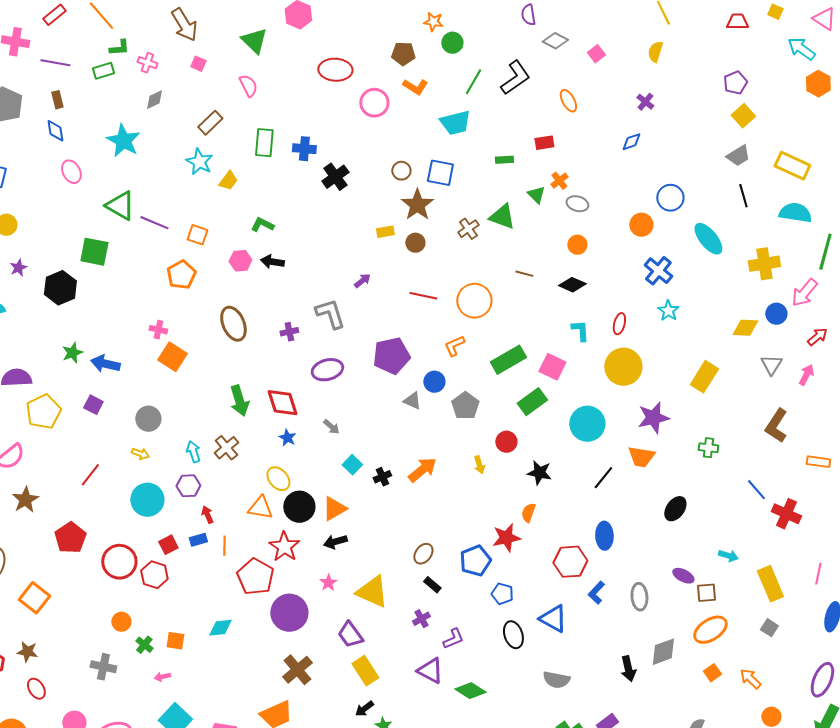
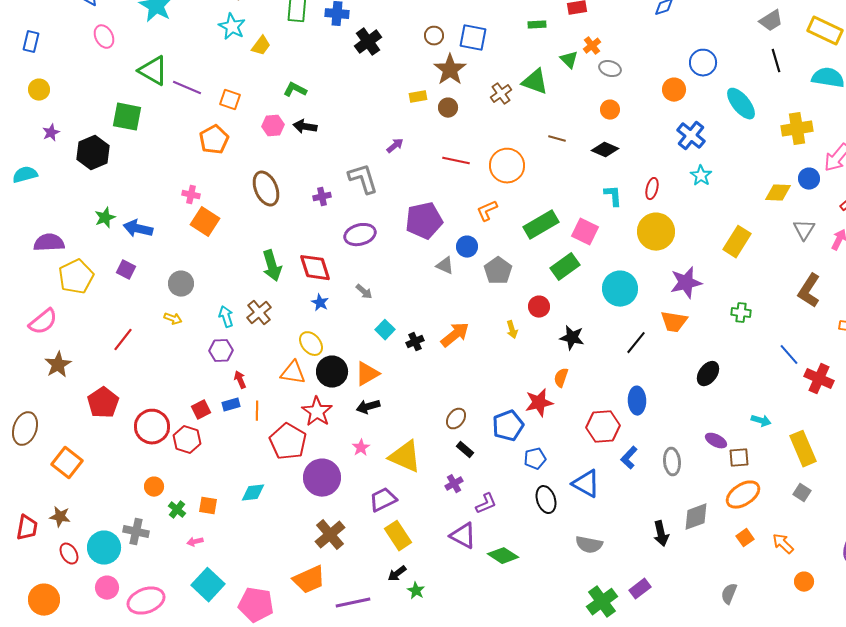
cyan circle: (147, 500) -> (104, 548), moved
blue pentagon: (502, 594) -> (535, 459), turned -30
purple trapezoid: (350, 635) -> (383, 500), turned 100

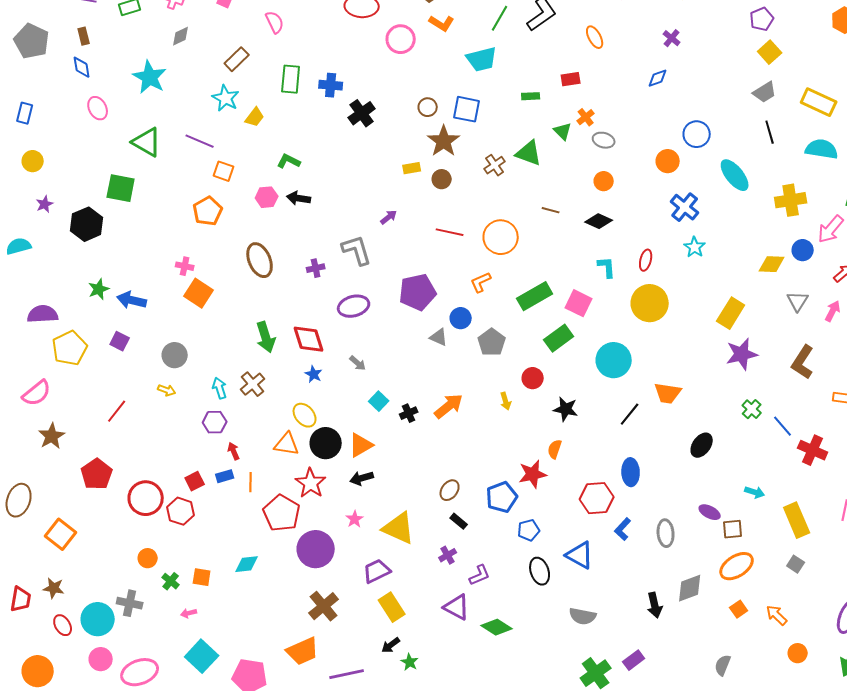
purple line: (187, 88) -> (200, 141), moved
purple star: (686, 283) -> (742, 354), moved
green cross: (741, 313) -> (752, 409), moved, turned 36

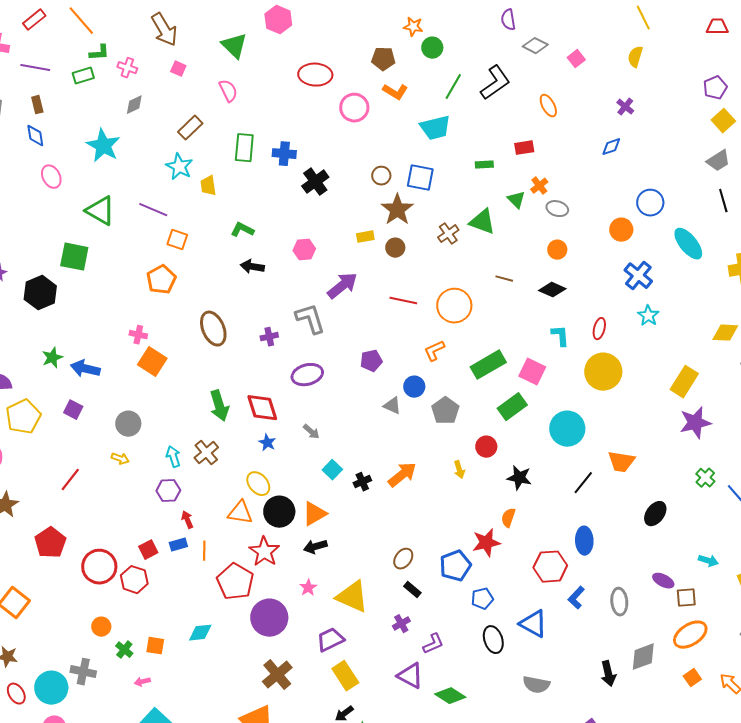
yellow trapezoid: (255, 117) -> (208, 186), turned 135
pink hexagon: (267, 197) -> (304, 250), moved
purple arrow: (389, 217) -> (342, 286), size x1.8
purple pentagon: (418, 292) -> (371, 361), size x0.6

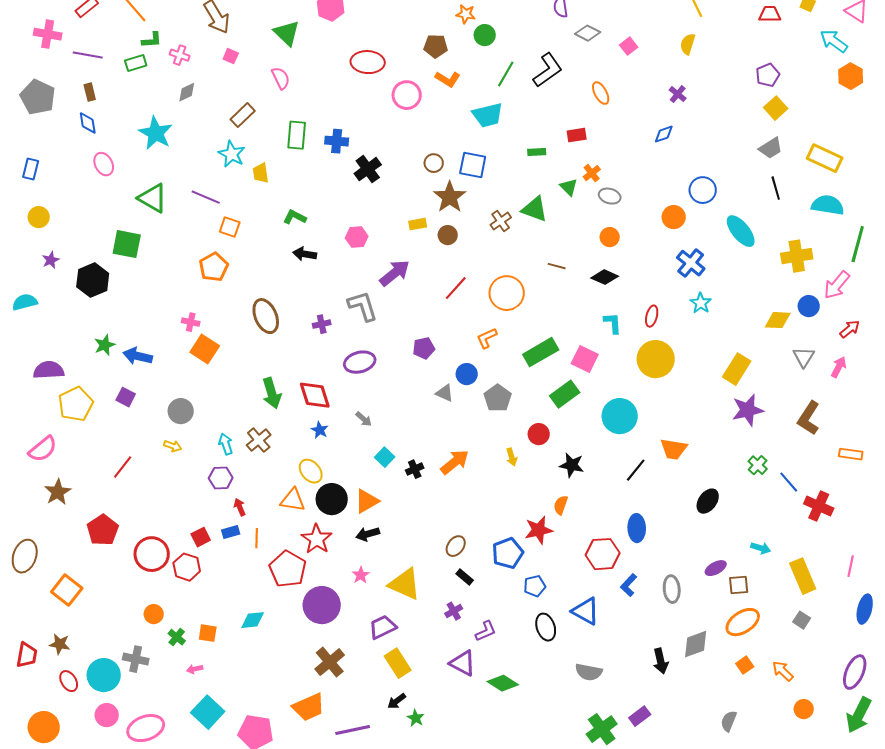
red line: (403, 301) -> (456, 288), turned -60
purple ellipse: (663, 581) -> (716, 568), turned -55

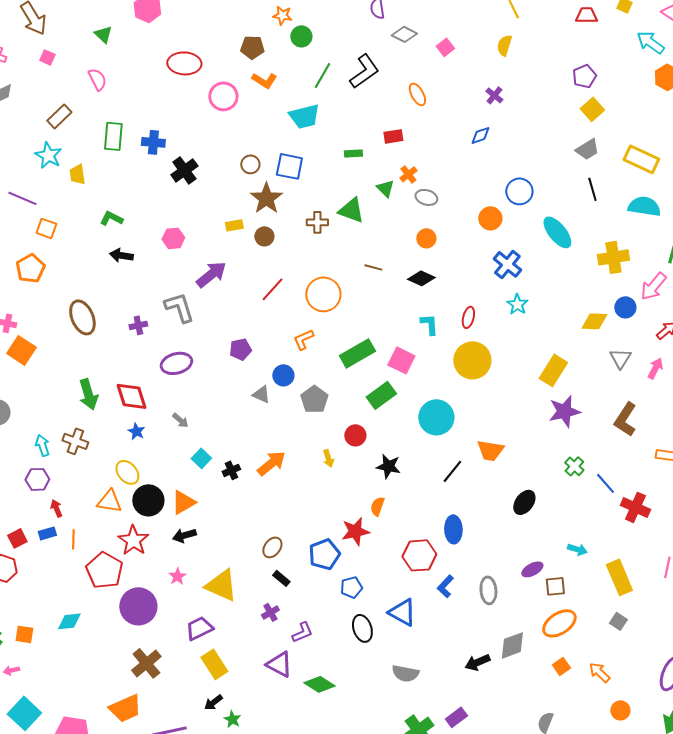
green triangle: (287, 33) -> (103, 34), size x0.7
brown cross: (501, 221) -> (317, 222), turned 35
brown cross: (259, 440) -> (75, 441), turned -30
black arrow: (661, 661) -> (477, 662), turned 80

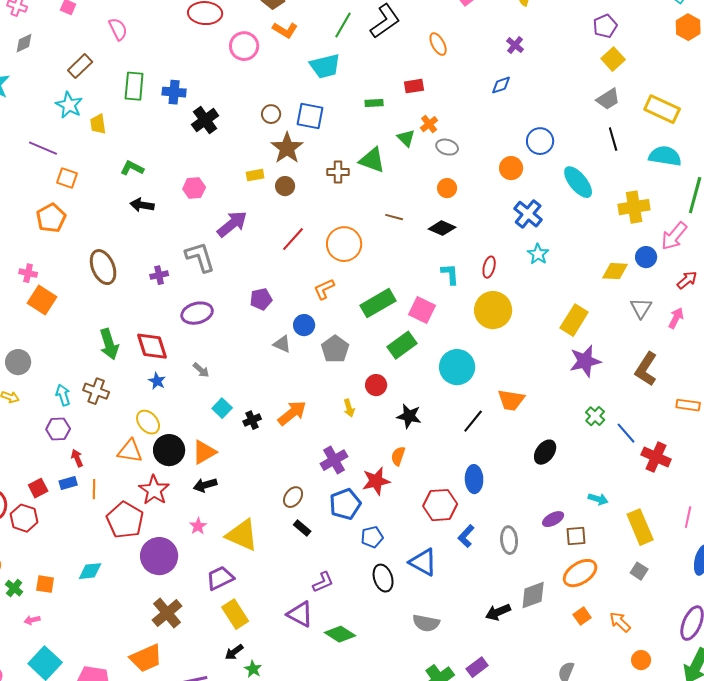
purple cross: (270, 612) -> (334, 460), moved, size x1.5

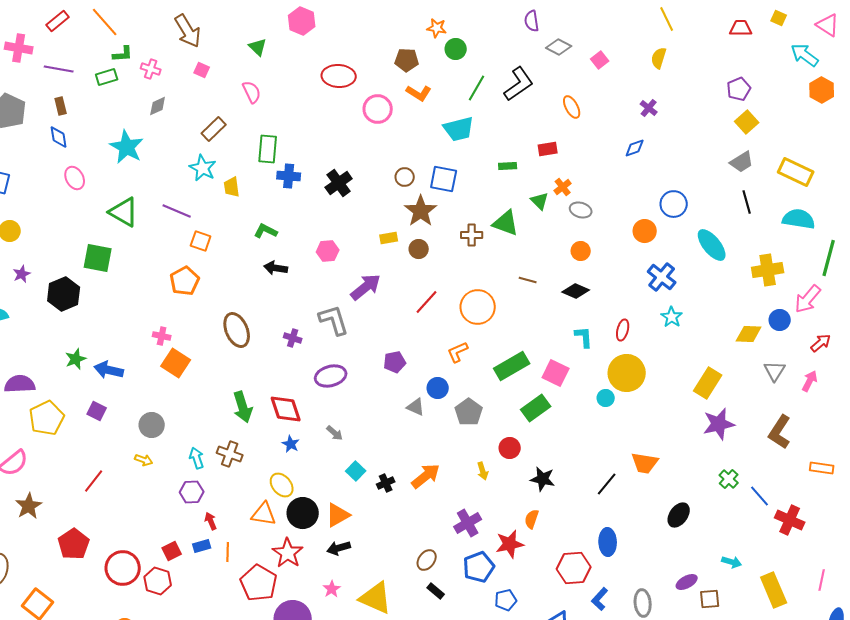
blue cross: (174, 92) -> (289, 176), moved
purple cross: (159, 275) -> (293, 338), turned 30
cyan circle: (457, 367) -> (606, 398), moved, size x0.5

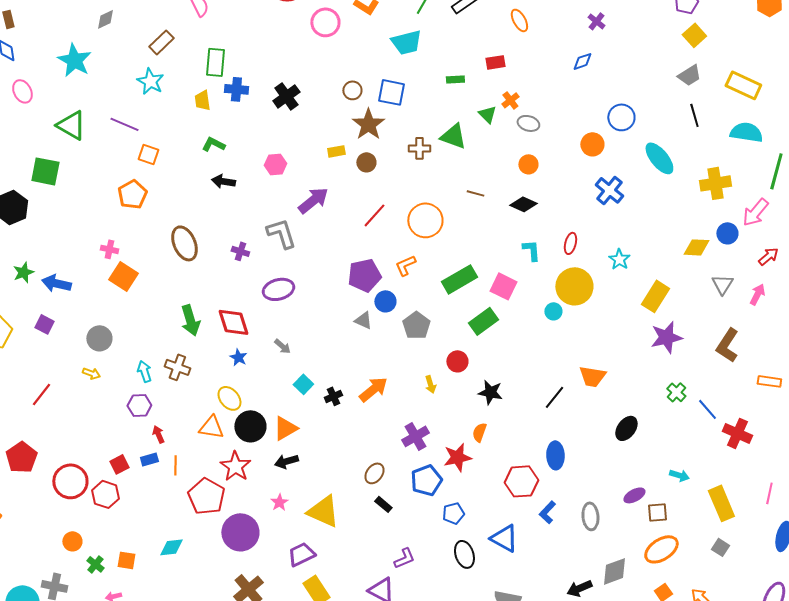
yellow trapezoid: (232, 187) -> (202, 100), moved
cyan star: (672, 317) -> (619, 259), moved
purple pentagon: (395, 362) -> (364, 275), moved, size x1.5

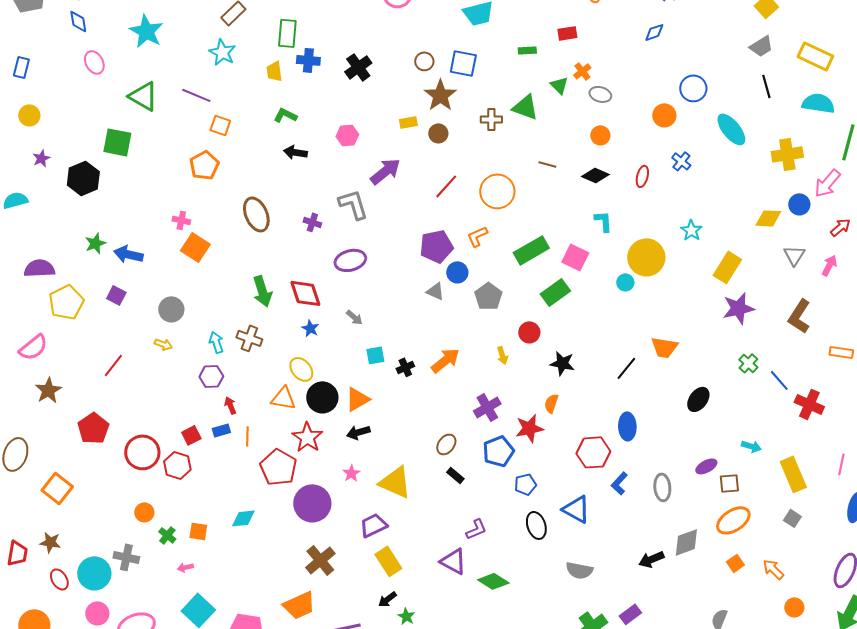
blue cross: (609, 190) -> (681, 161), size x0.7
red ellipse: (570, 243) -> (642, 176), moved
cyan square: (303, 384) -> (375, 355), turned 36

